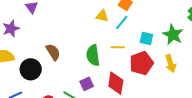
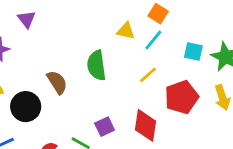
cyan square: (146, 38) -> (193, 52), moved
yellow line: (118, 47) -> (148, 75), turned -40
green semicircle: (93, 55) -> (96, 65), moved

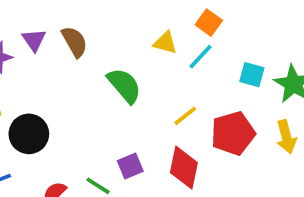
purple triangle: (27, 19) -> (34, 40), moved
green semicircle: (96, 65) -> (124, 85), turned 144
yellow line: (148, 75) -> (185, 116), moved
brown semicircle: (57, 82) -> (75, 42), moved

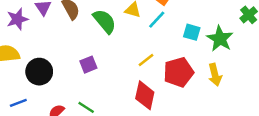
green semicircle: (124, 85) -> (105, 21), moved
purple square: (130, 166) -> (88, 65), moved

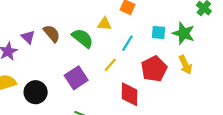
cyan line: (157, 20) -> (127, 43), moved
yellow line: (146, 60) -> (110, 65), moved
purple square: (88, 65) -> (76, 78), size x1.5

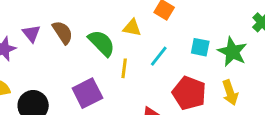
yellow line: (110, 65) -> (124, 68), moved, turned -40
red pentagon: (154, 69) -> (189, 93), turned -30

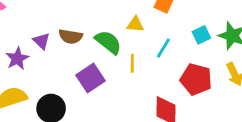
brown semicircle: (63, 32) -> (71, 36), turned 140
cyan square: (200, 47) -> (201, 35), turned -30
purple square: (87, 93) -> (91, 78), moved

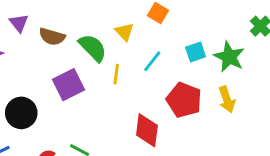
yellow triangle: (135, 24) -> (124, 32), turned 36
purple triangle: (41, 41) -> (19, 23), moved

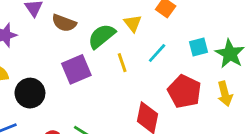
green semicircle: (93, 48) -> (102, 36), turned -88
yellow line: (116, 74) -> (122, 63), turned -30

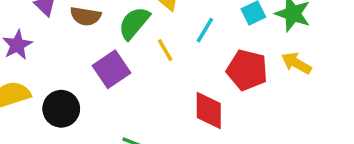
yellow arrow: (225, 94) -> (296, 63), turned 145

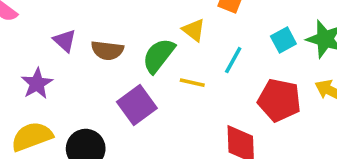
yellow line: (165, 50) -> (192, 83), turned -45

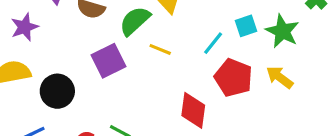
cyan line: (233, 60) -> (213, 43), moved

